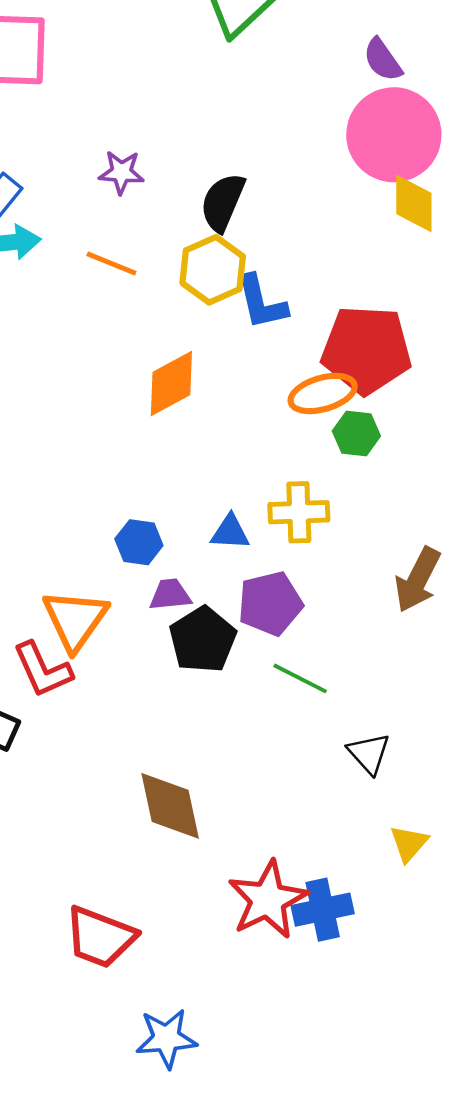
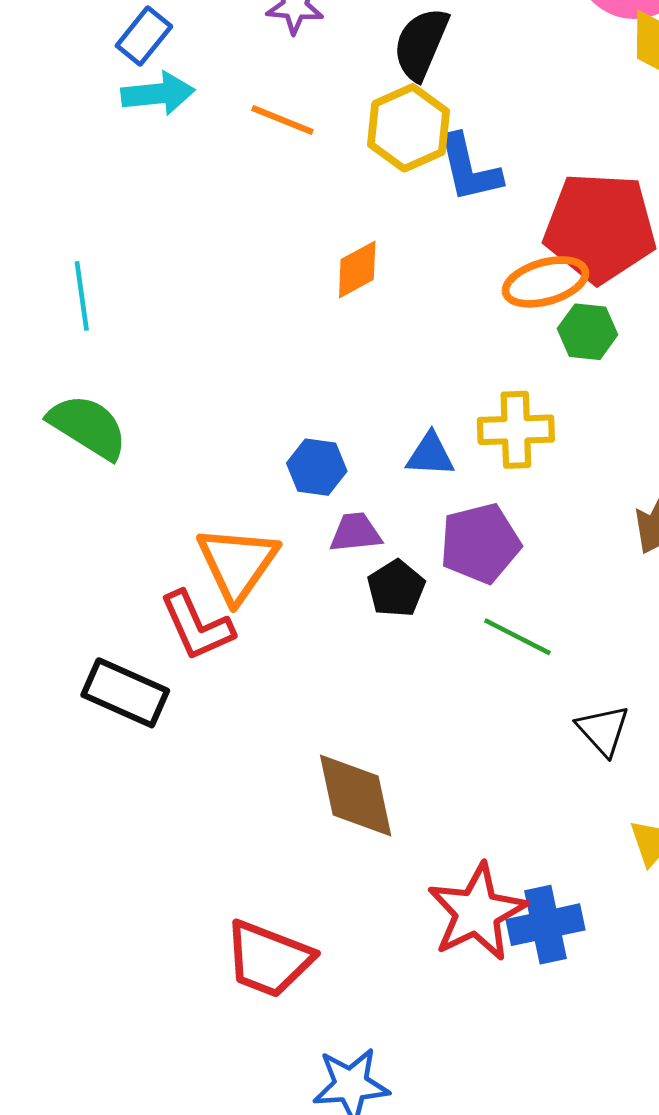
orange diamond: (171, 383) -> (357, 269), size x0.7
black pentagon: (203, 640) -> (396, 589), size x0.7

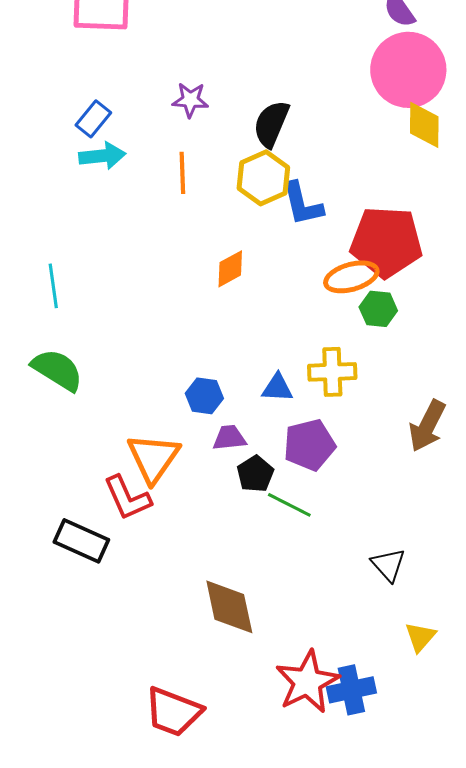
orange line: (282, 120) -> (182, 173), turned 66
green line: (517, 637) -> (289, 505), moved

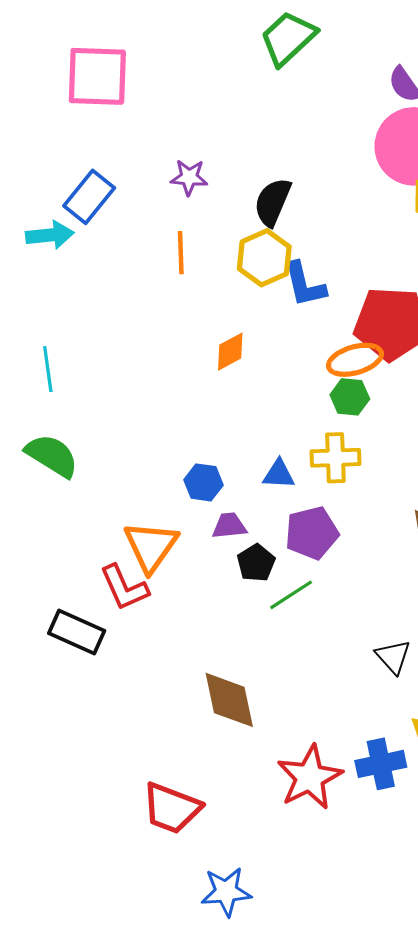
blue rectangle: (93, 119) -> (89, 197), size x1.4
cyan arrow: (102, 156) -> (50, 235), moved
green hexagon: (378, 309) -> (350, 397), moved
green line: (289, 505) -> (291, 595), turned -60
blue cross: (351, 690) -> (381, 764), moved

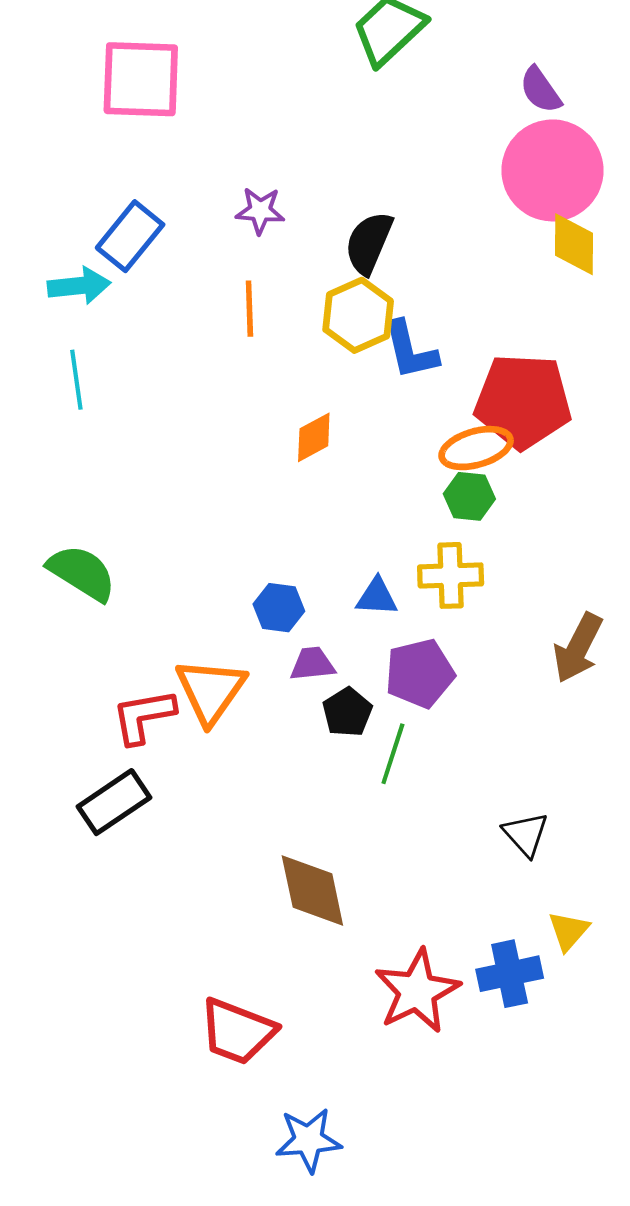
cyan line: (48, 369) -> (76, 380), moved
red L-shape: (124, 588) -> (143, 716), moved, turned 104
green line: (291, 595) -> (393, 754), turned -39
black rectangle: (77, 632) -> (114, 802), turned -58

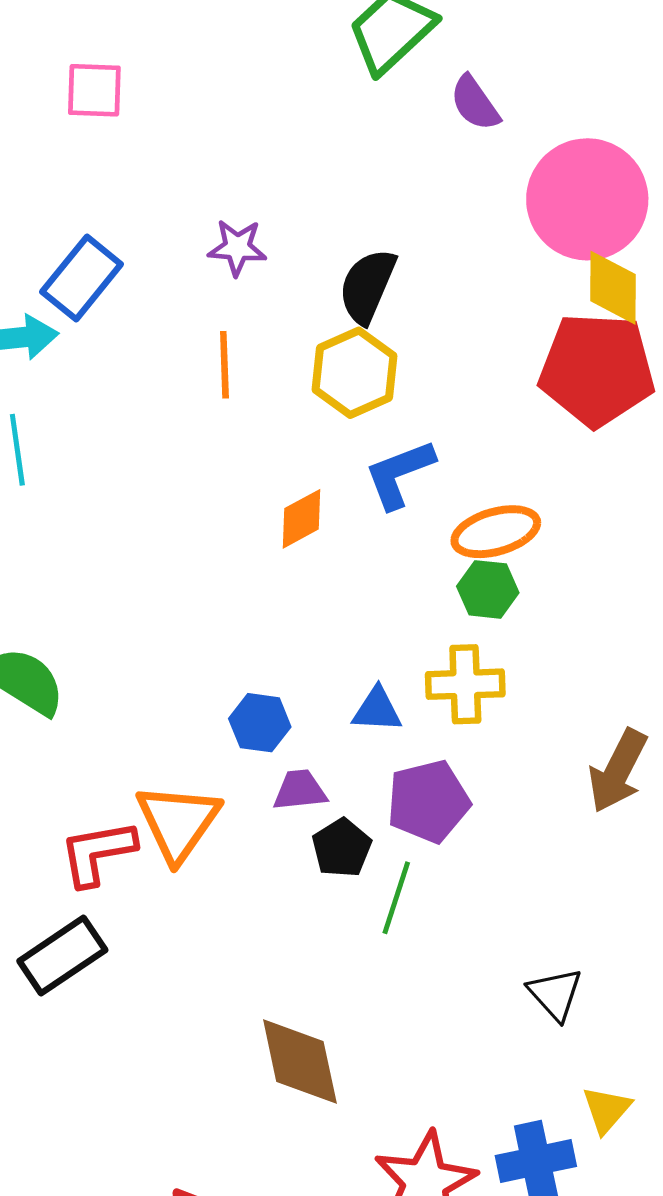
pink square: (141, 79) -> (94, 90), size x0.6
purple semicircle: (540, 90) -> (475, 103), moved
blue L-shape: (410, 350) -> (399, 474), moved, turned 82
red pentagon: (523, 401) -> (597, 370), moved

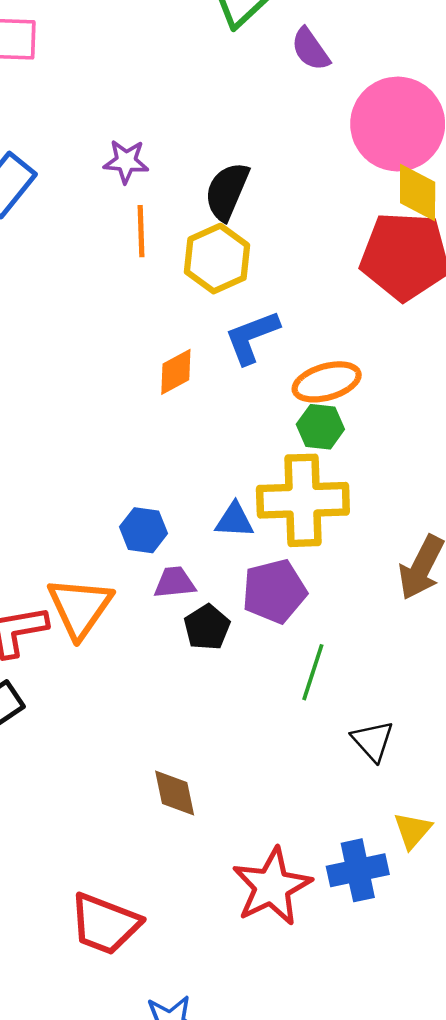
orange line: (224, 365) -> (141, 231), moved
yellow cross: (465, 684) -> (303, 500), size x1.5
green line: (396, 898) -> (313, 672), moved
brown diamond: (300, 1061) -> (175, 793), size x0.7

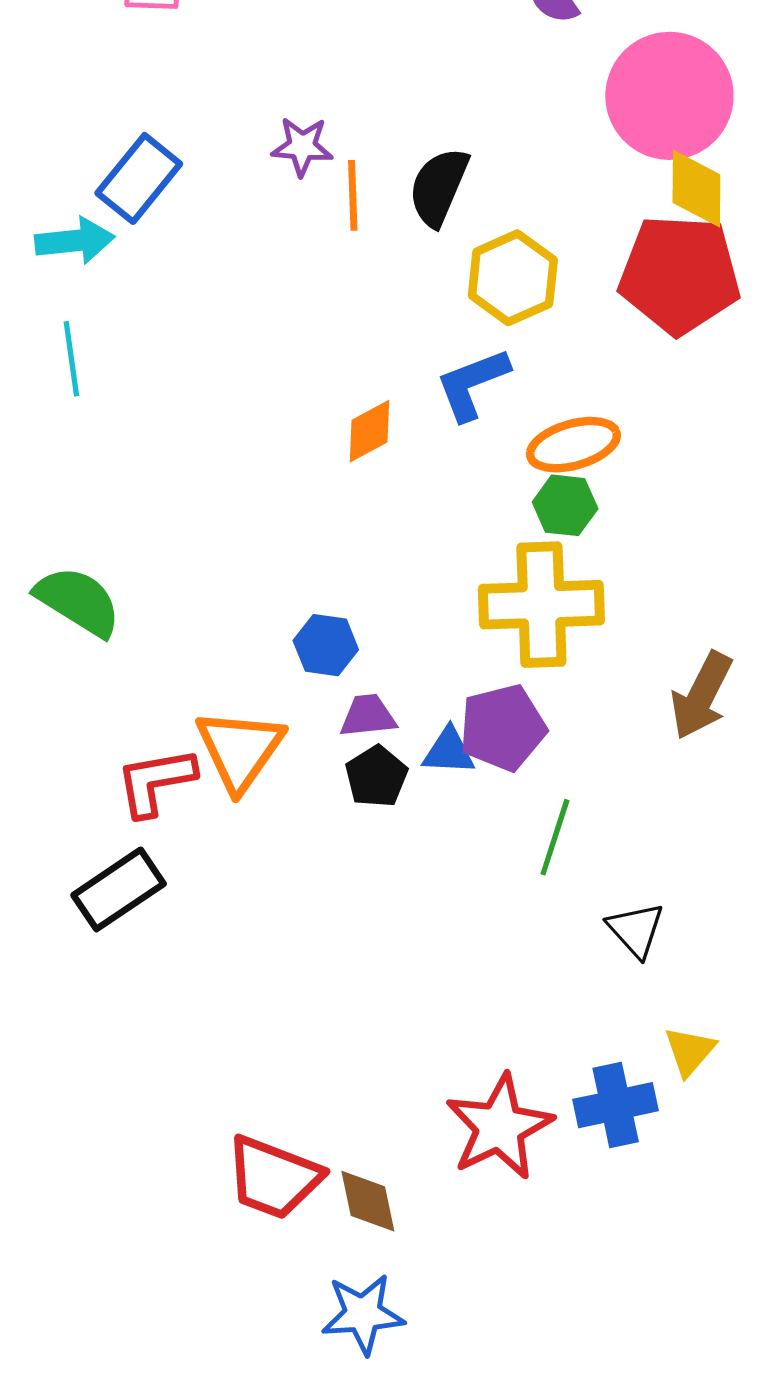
orange line: (141, 231) -> (353, 195), moved
yellow hexagon: (217, 259) -> (513, 278), moved
blue triangle: (234, 520) -> (449, 751), moved
black pentagon: (207, 627) -> (376, 777), moved
brown diamond: (175, 793) -> (368, 1201), moved

